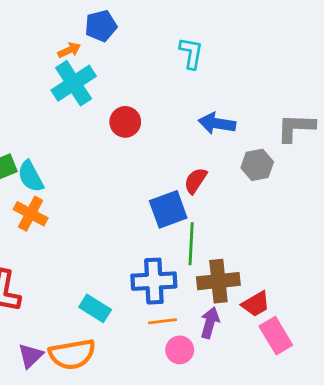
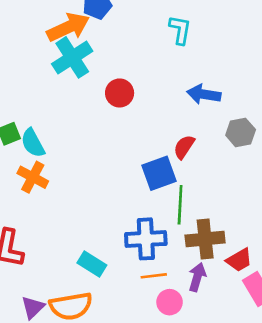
orange arrow: (69, 50) -> (68, 27), size x2.0

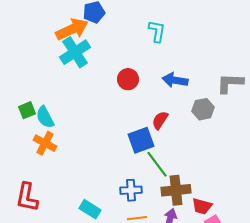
red circle: (120, 93) -> (128, 79), moved
green line: (180, 205) -> (157, 164), turned -40
blue cross: (146, 239) -> (131, 190), size x0.7
red trapezoid: (239, 260) -> (202, 206), turned 45

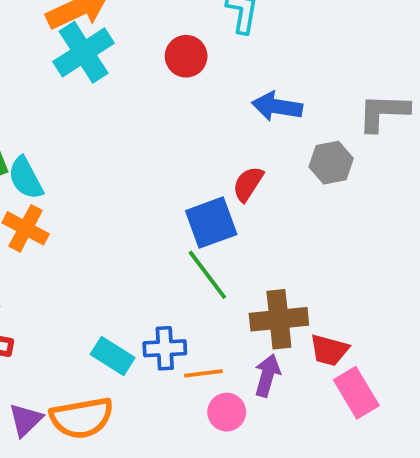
red circle: (128, 79) -> (186, 56), moved
green line: (157, 164) -> (207, 275), moved
blue cross: (131, 190) -> (165, 348), moved

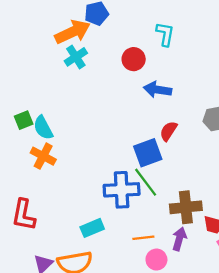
cyan cross: (84, 52) -> (76, 57), size x0.7
blue arrow: (277, 107) -> (158, 90), moved
blue cross: (165, 348) -> (122, 190), moved, size x1.5
cyan rectangle: (113, 356) -> (92, 228), turned -55

